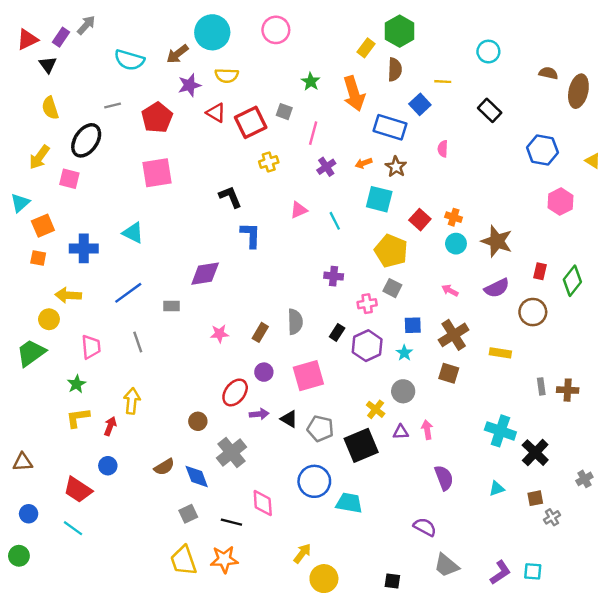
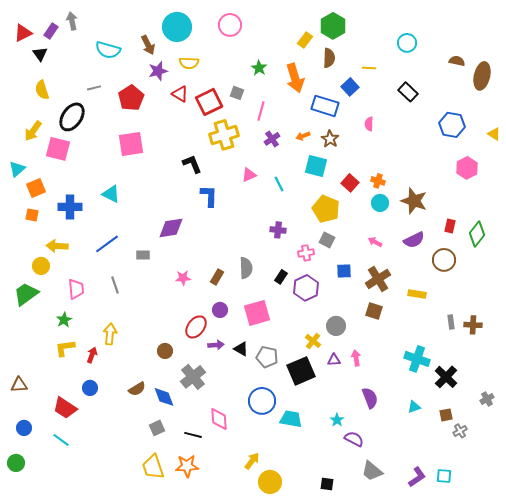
gray arrow: (86, 25) -> (72, 21), turned -54
brown arrow: (177, 54) -> (148, 45), turned -78
yellow cross: (269, 162) -> (224, 135), size x1.8
pink square: (69, 179) -> (58, 149), size x1.4
cyan star: (404, 353) -> (337, 420), moved

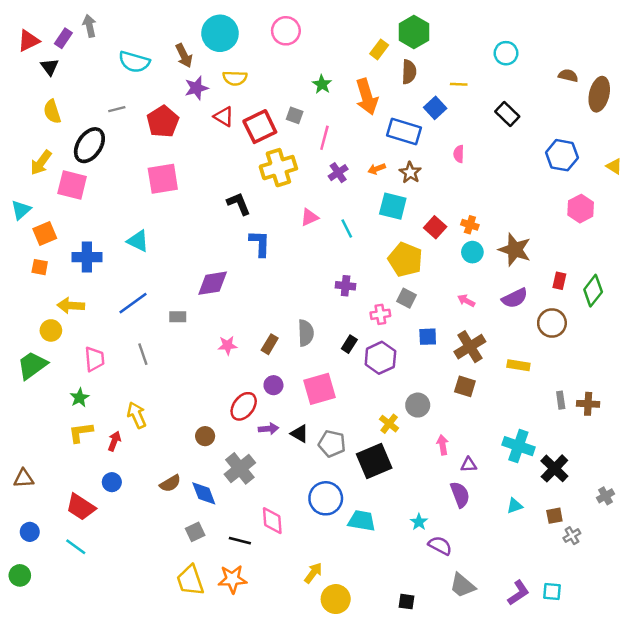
yellow arrow: (110, 334) -> (137, 415), turned -30
purple triangle: (334, 360) -> (469, 465), moved

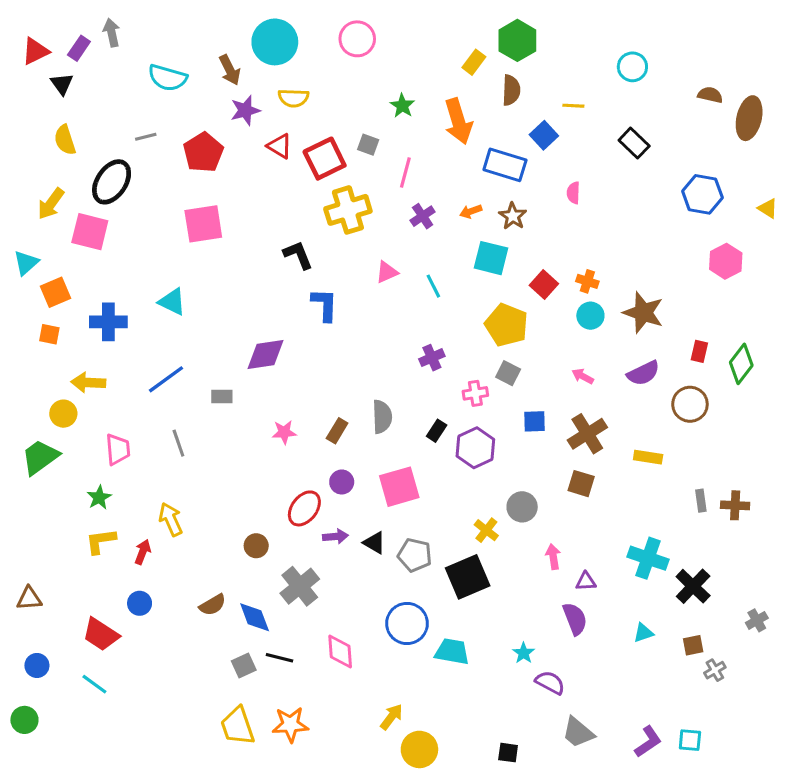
purple cross: (346, 286) -> (432, 358), turned -30
black line: (240, 541) -> (279, 658), moved

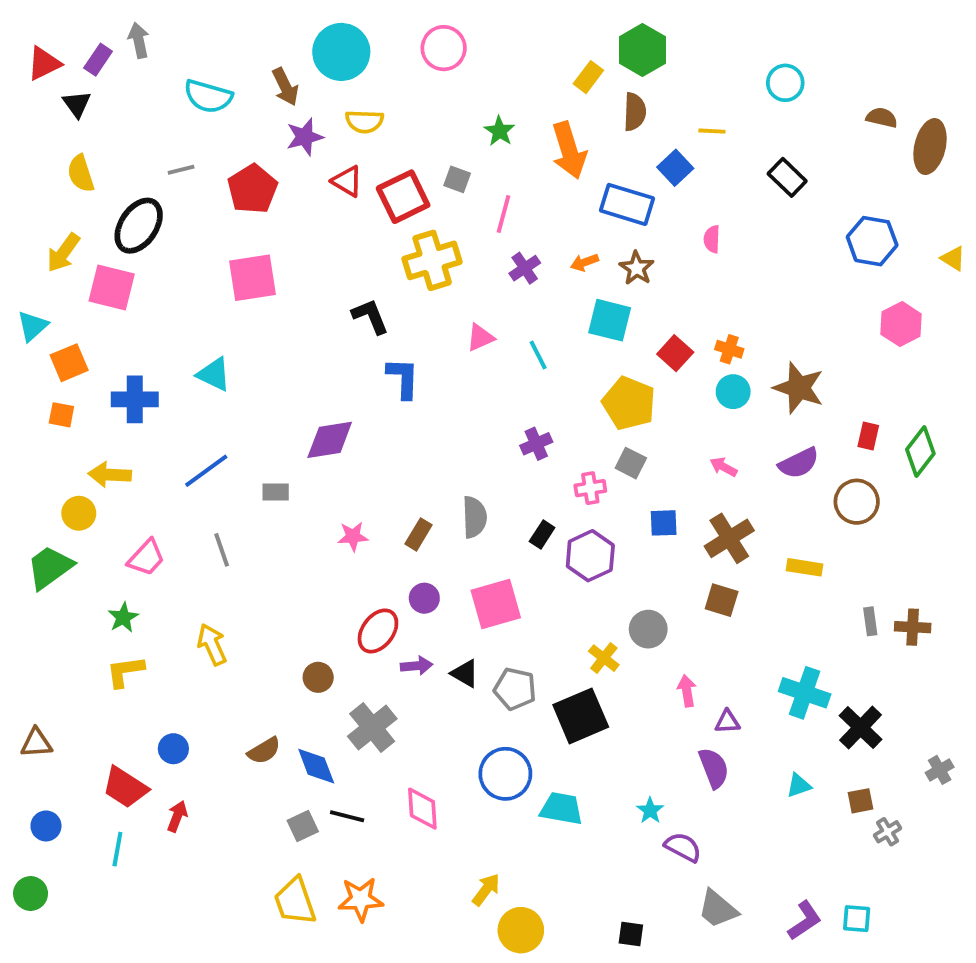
pink trapezoid: (118, 449) -> (146, 558), turned 48
red arrow: (143, 552) -> (177, 816), moved
cyan line: (94, 684) -> (117, 849), turned 64

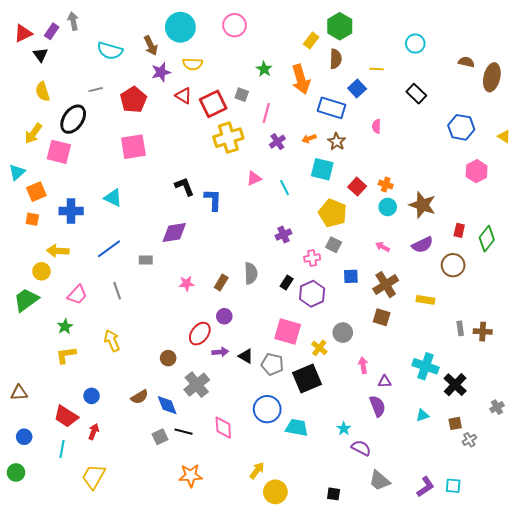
black L-shape: (370, 316) -> (184, 187), moved
pink square: (496, 604) -> (288, 332), moved, turned 32
yellow trapezoid: (295, 901) -> (94, 477), moved, turned 48

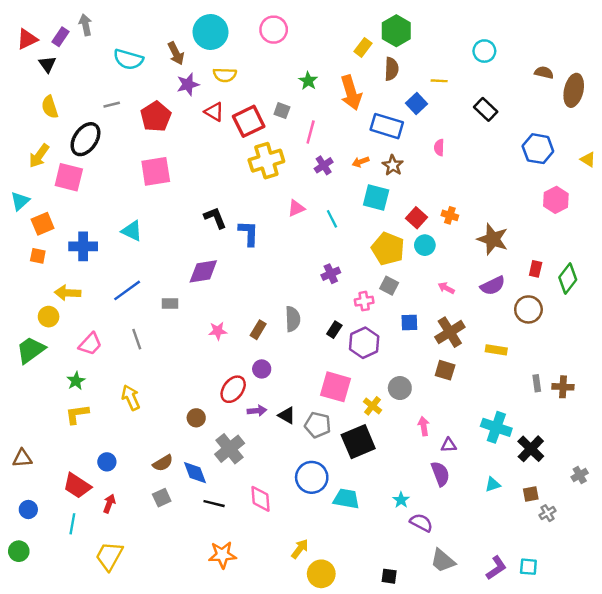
cyan circle: (388, 207) -> (425, 245), moved
gray square: (160, 437) -> (162, 498), moved

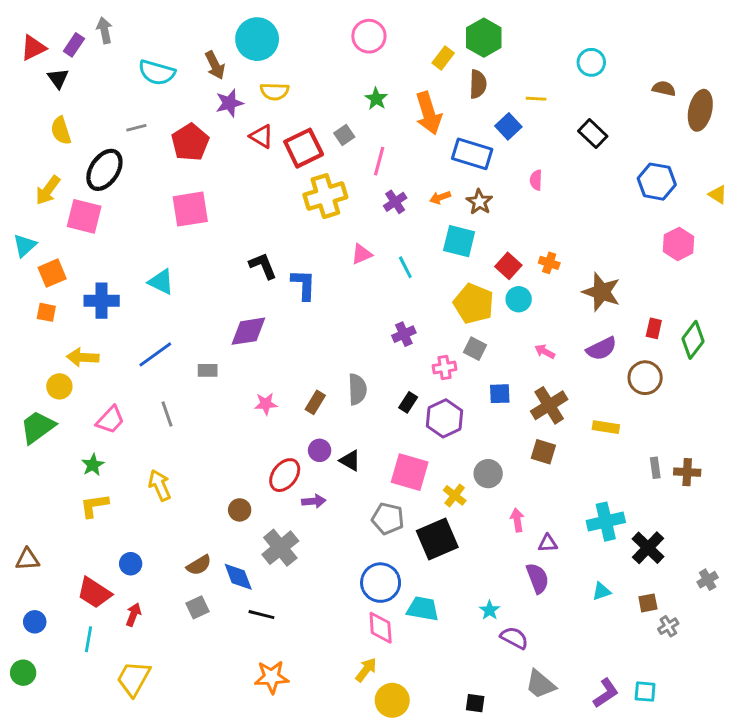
pink circle: (274, 30) -> (369, 36), moved
gray square: (282, 111) -> (344, 135), turned 35
black triangle: (287, 415) -> (350, 461), moved
cyan cross: (496, 427) -> (606, 522), turned -32
pink diamond: (261, 499) -> (381, 628), moved

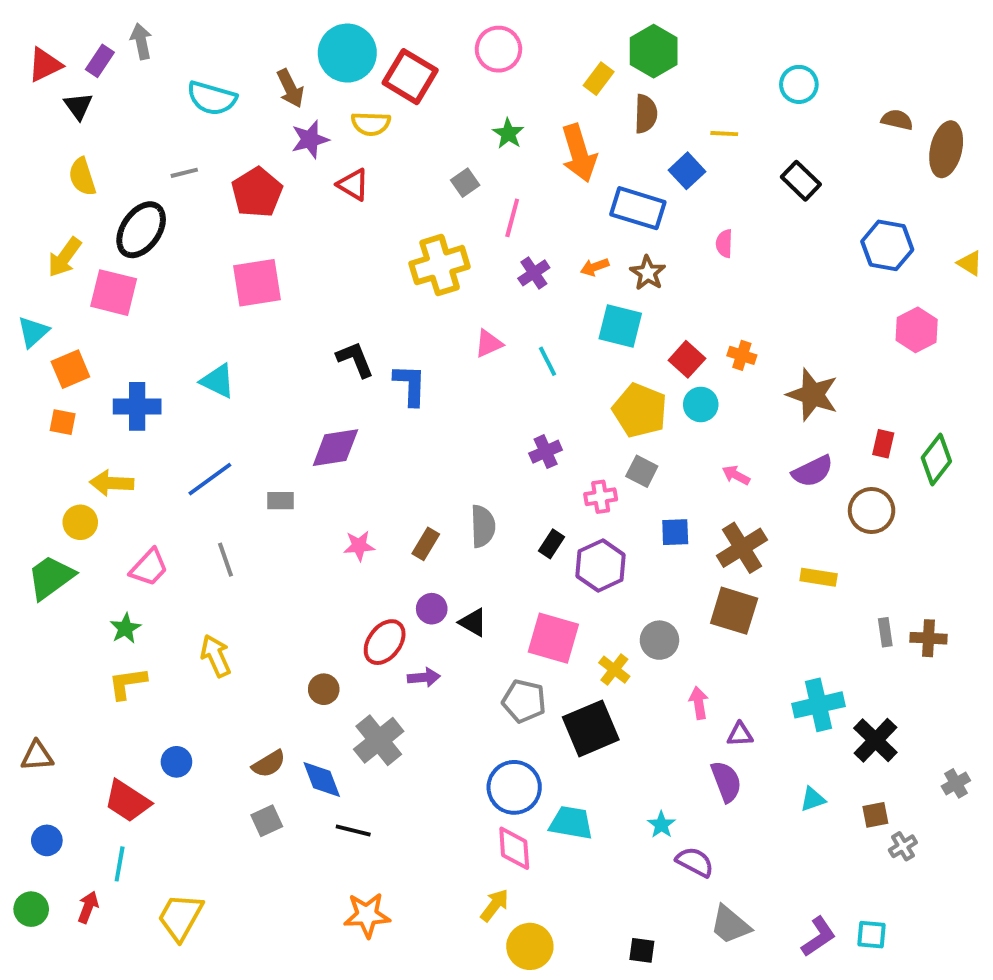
red square: (304, 148) -> (410, 77), moved, turned -33
brown square: (543, 452) -> (734, 611), size x1.4
red arrow: (134, 615) -> (88, 907), moved

